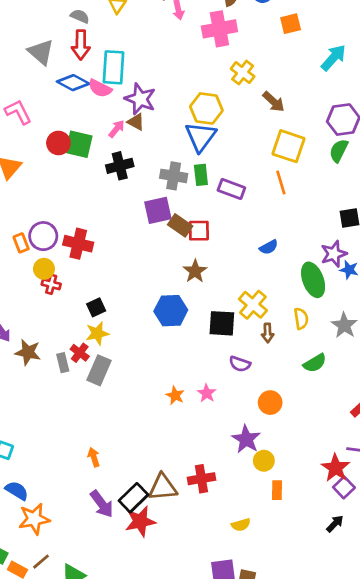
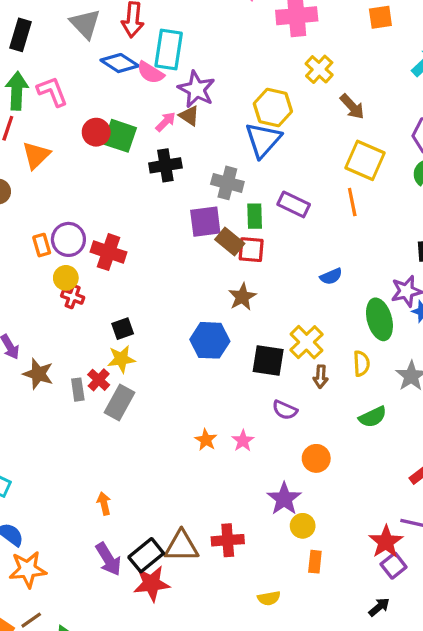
green rectangle: (201, 175) -> (255, 216), moved

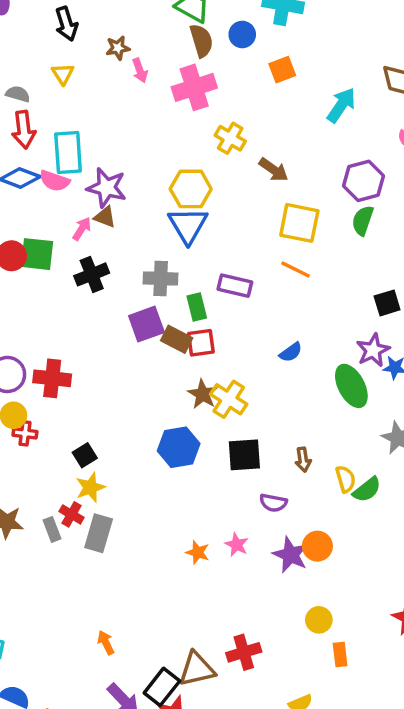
orange line: (352, 202) -> (296, 270), turned -40
yellow cross: (306, 342) -> (229, 399), moved
yellow semicircle: (361, 363) -> (346, 479), moved
purple star: (284, 499) -> (291, 555), moved

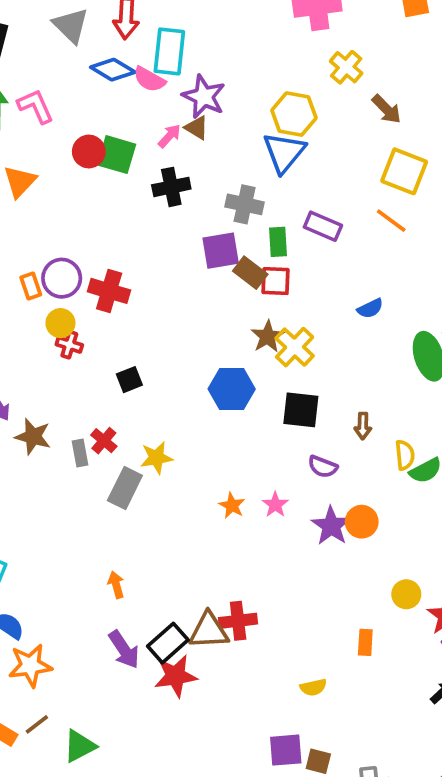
yellow star: (90, 487) -> (156, 458), moved
gray rectangle: (99, 533) -> (125, 488), moved
yellow circle: (319, 620) -> (406, 594), moved
red cross: (244, 652) -> (238, 621), moved

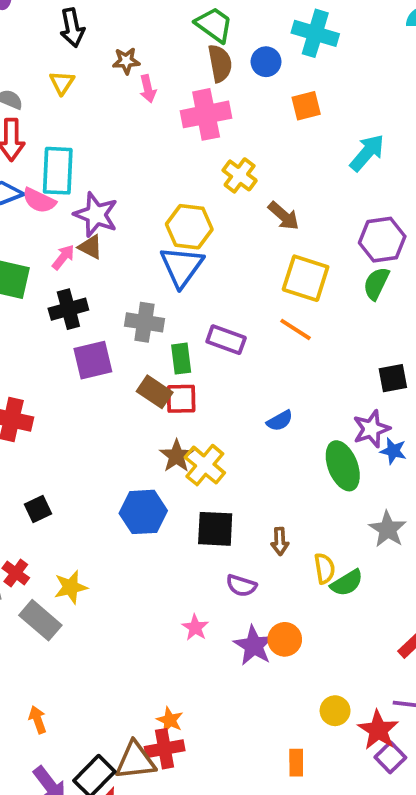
purple square: (221, 251) -> (93, 360), moved
gray rectangle: (125, 488) -> (40, 620), turned -72
orange star: (232, 506) -> (170, 720), moved

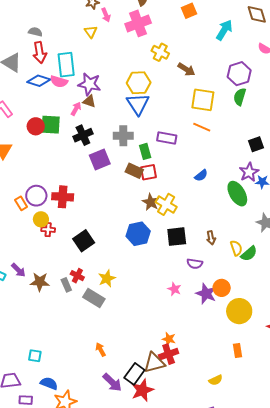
yellow triangle: (62, 83) -> (91, 32), moved
black square: (38, 509) -> (84, 241), size x1.5
yellow circle: (335, 711) -> (239, 311), moved, size x1.6

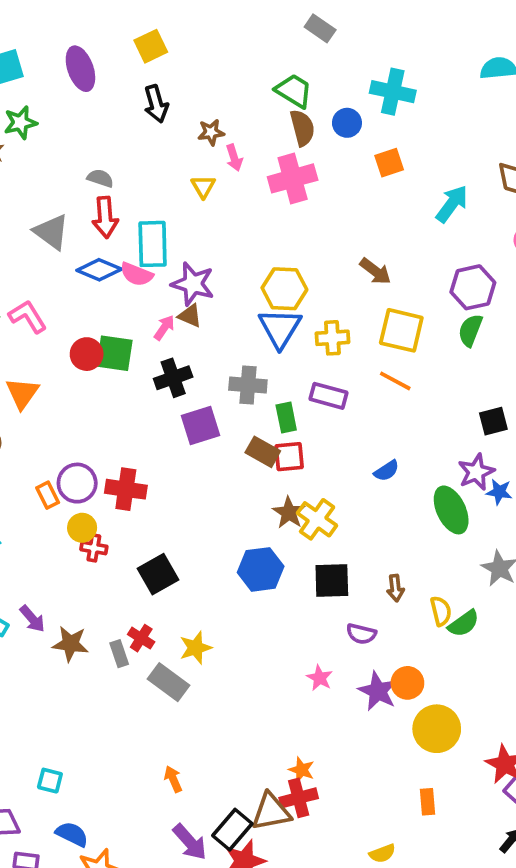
yellow cross: (160, 52) -> (332, 338), moved, turned -36

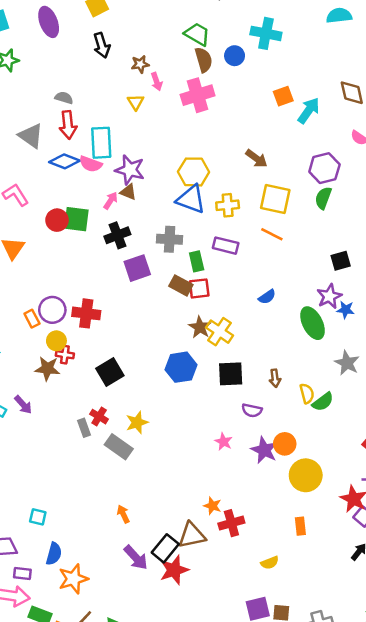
orange square: (389, 163) -> (283, 96), moved
blue triangle: (280, 328) -> (191, 199), turned -40
brown star: (70, 644) -> (47, 369), moved
red cross: (299, 798) -> (231, 523), moved
blue semicircle: (72, 834) -> (54, 554), turned 80

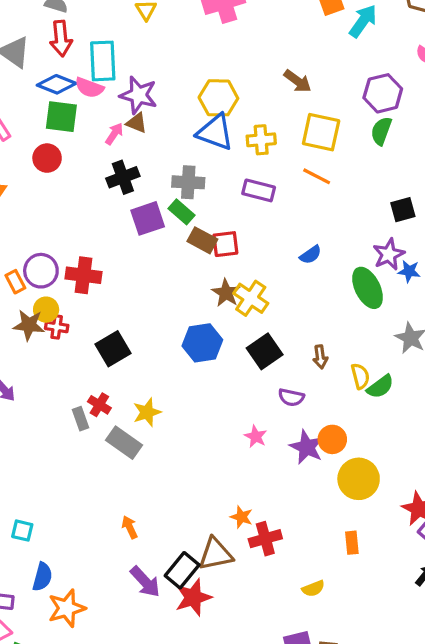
green square: (76, 219) -> (61, 117), moved
green rectangle: (197, 261) -> (182, 212), moved, turned -36
brown star: (47, 369) -> (29, 325), moved
black square: (231, 374) -> (265, 351), turned -32

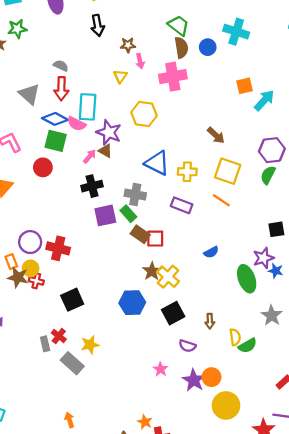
yellow hexagon: (218, 98) -> (144, 114), moved
orange rectangle: (15, 282) -> (11, 262), moved

